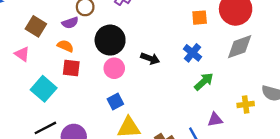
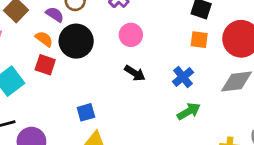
purple semicircle: (70, 23) -> (55, 14), turned -140
black circle: (110, 40) -> (76, 41), moved
pink circle: (114, 68) -> (131, 35), moved

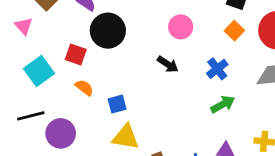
pink circle: (131, 35) -> (181, 27), moved
orange semicircle: (44, 39) -> (84, 88), moved
orange square: (199, 40) -> (234, 31), turned 36

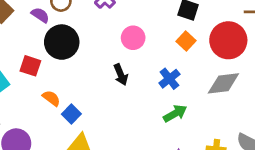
black arrow: (168, 64) -> (121, 75), turned 35
orange semicircle: (84, 88) -> (51, 98), moved
blue square: (117, 104) -> (71, 114), turned -30

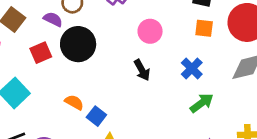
orange square: (186, 41) -> (204, 28), turned -30
red square: (30, 66) -> (41, 53), moved, turned -35

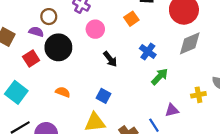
orange square: (204, 28) -> (131, 19), moved, turned -32
pink circle: (150, 31) -> (95, 29), moved
blue square: (96, 116) -> (103, 96), moved

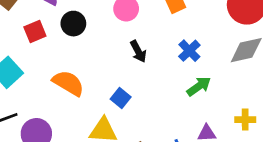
black circle: (58, 47) -> (73, 24), size x0.7
orange semicircle: (63, 92) -> (68, 83), size x1.6

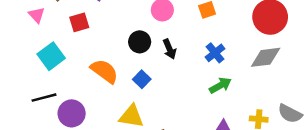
black circle: (73, 24) -> (140, 42), moved
blue square: (121, 98) -> (142, 79), moved

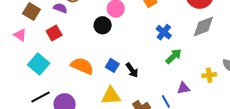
black circle: (140, 42) -> (103, 25), moved
black arrow: (169, 49) -> (132, 70), moved

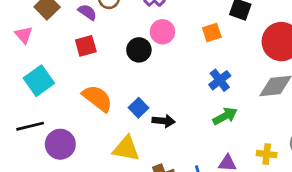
red square: (54, 33) -> (86, 46), moved
black arrow: (132, 70) -> (164, 121), turned -63

